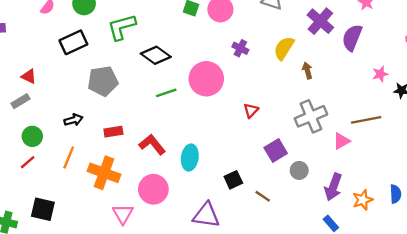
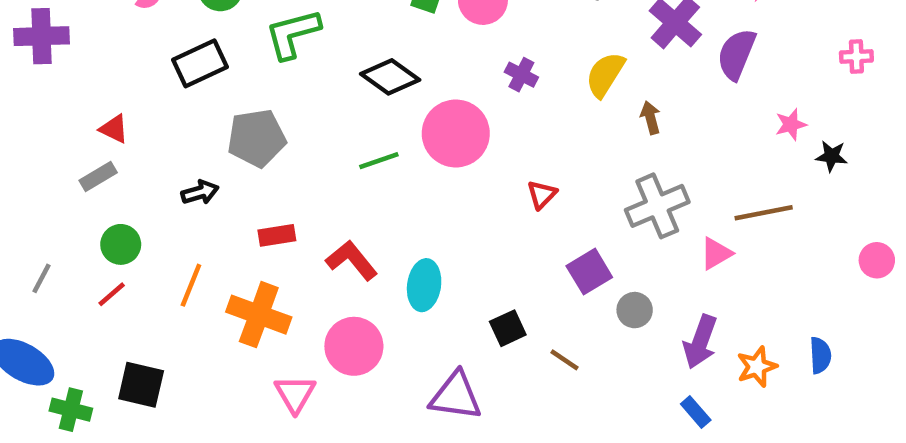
black diamond: (156, 55) -> (390, 77), moved
black arrow: (73, 120) -> (200, 192), moved

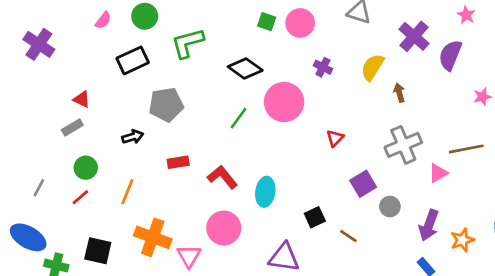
purple cross: (41, 36) -> (39, 44), turned 36
green line: (379, 161) -> (238, 118), turned -35
orange cross: (259, 315) -> (153, 237), moved

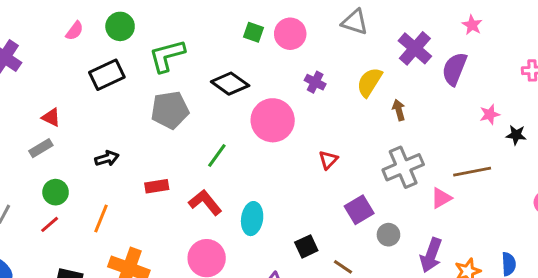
gray pentagon: (166, 105) -> (170, 110), moved
green line: (238, 118) -> (217, 155), moved

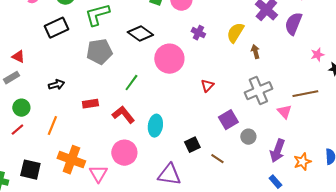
pink triangle: (441, 198) -> (284, 112), turned -42

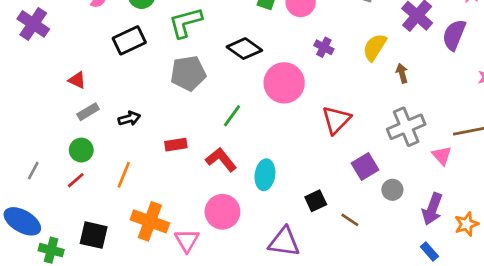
gray rectangle: (11, 78) -> (88, 112), moved
red triangle: (207, 86) -> (336, 120), size x1.6

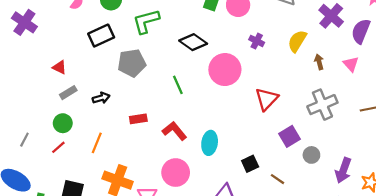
gray pentagon: (188, 73) -> (132, 63), moved
green line: (232, 116) -> (178, 85), moved, turned -60
pink triangle: (442, 156) -> (351, 64), moved

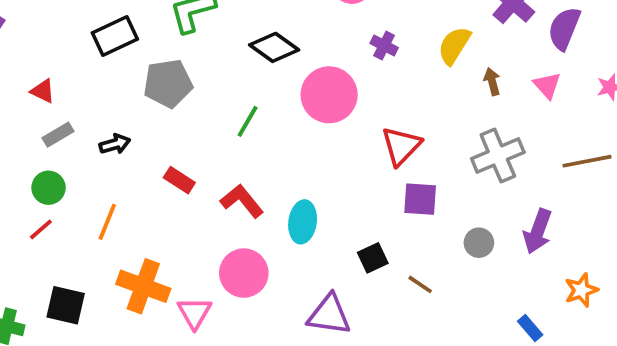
green line: (178, 85) -> (248, 121), turned 54
red rectangle: (138, 119) -> (179, 180), turned 42
purple square: (290, 136) -> (420, 199), moved, turned 35
purple arrow: (343, 170) -> (538, 231), moved

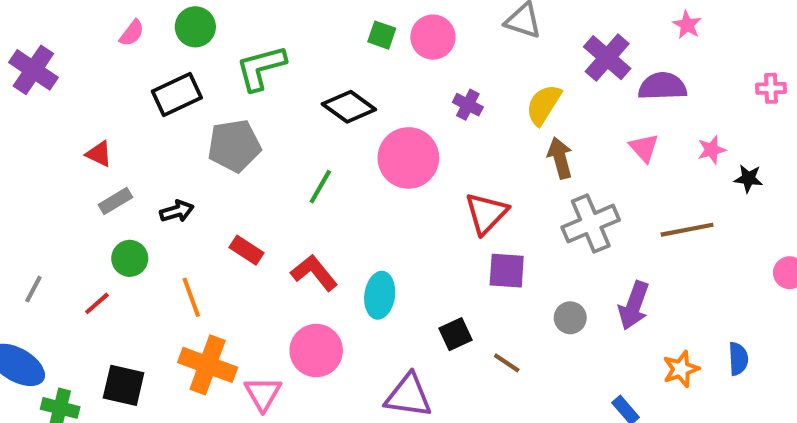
purple semicircle: (564, 28) -> (662, 86), turned 66
brown arrow: (492, 82) -> (560, 158), moved, size x1.4
green circle: (49, 188) -> (130, 258), moved
orange line: (107, 222) -> (191, 297), moved, turned -42

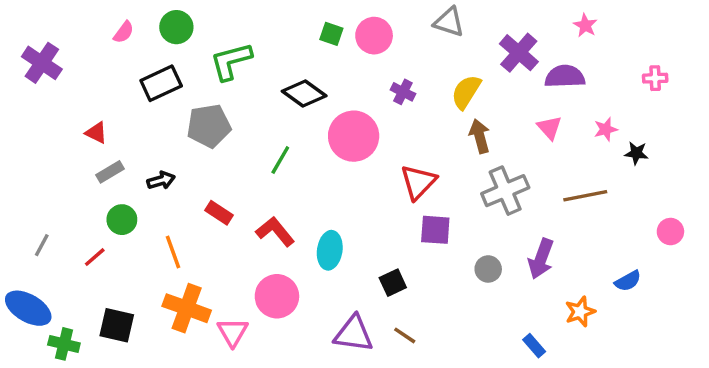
blue semicircle: (738, 359) -> (628, 281), moved, turned 64
brown line: (507, 363) -> (405, 335), moved

